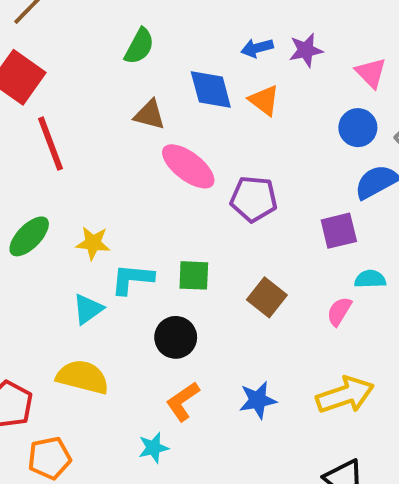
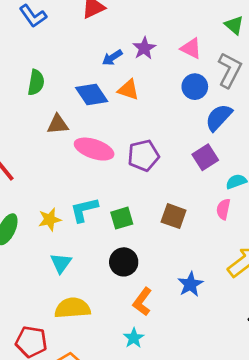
cyan L-shape: (132, 279) -> (84, 210), moved

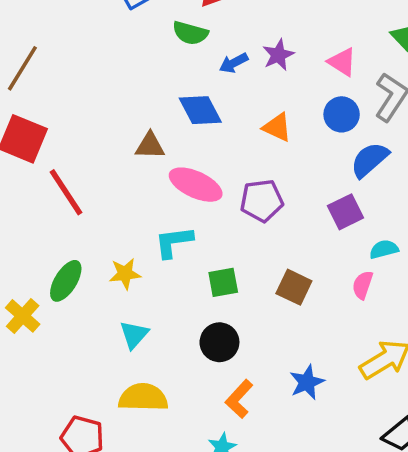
green semicircle: (36, 82) -> (190, 33), moved, turned 90
orange triangle: (128, 90) -> (277, 127), moved
cyan L-shape: (84, 210) -> (174, 242), moved

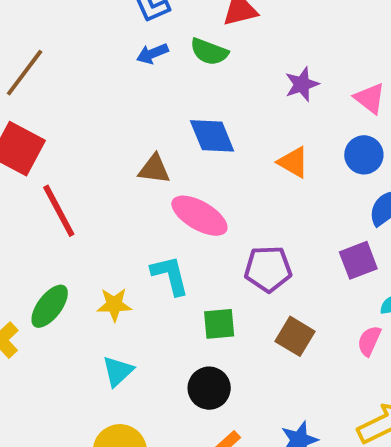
blue arrow: (234, 63) -> (152, 54), moved
purple pentagon: (262, 201) -> (268, 269), moved
cyan L-shape: (174, 242) -> (170, 275), turned 78

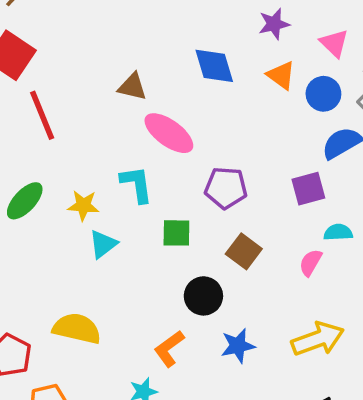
blue diamond: (212, 136) -> (214, 66), moved
orange triangle: (293, 162) -> (281, 75), moved
cyan triangle: (118, 371) -> (103, 244), moved
black circle: (209, 388) -> (203, 296), moved

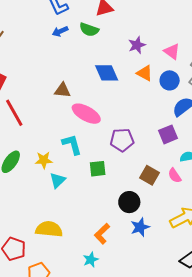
brown square: (244, 251) -> (150, 175), moved
pink semicircle: (311, 263) -> (175, 176), turned -56
black circle: (203, 296) -> (129, 202), moved

